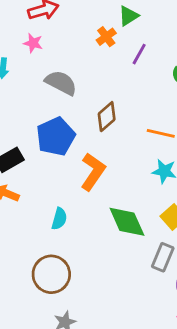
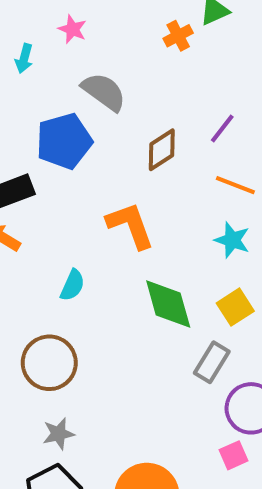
purple line: (139, 54) -> (222, 128), moved
blue pentagon: (56, 136) -> (64, 141), moved
orange L-shape: (93, 172) -> (130, 225), turned -63

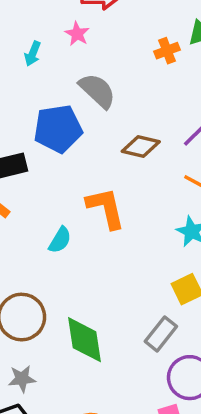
brown diamond: (162, 150) -> (141, 147), turned 39
cyan semicircle: (72, 285) -> (60, 240), moved
green diamond: (168, 304) -> (84, 340), moved

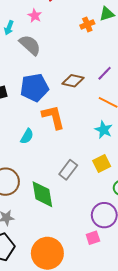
gray semicircle: (97, 91) -> (30, 45), moved
blue pentagon: (58, 129) -> (34, 88), moved
gray rectangle: (161, 334) -> (68, 170), moved

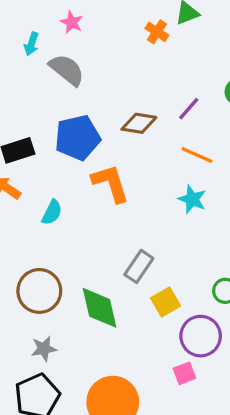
orange cross: (87, 24) -> (157, 32), turned -32
cyan semicircle: (27, 136) -> (52, 212), moved
yellow square: (102, 163) -> (166, 302), moved

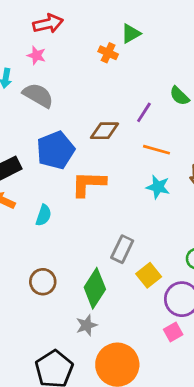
orange L-shape: (111, 183) -> (88, 184), turned -63
brown circle: (39, 291) -> (43, 282), size x0.7
green diamond: (100, 308) -> (95, 288), turned 54
gray star: (44, 349) -> (87, 325), moved

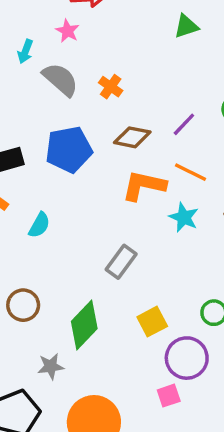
orange cross: (108, 53) -> (111, 87), moved
orange L-shape: (88, 184) -> (144, 186), moved
gray rectangle: (122, 249) -> (121, 262), moved
gray star: (87, 325) -> (51, 366), moved

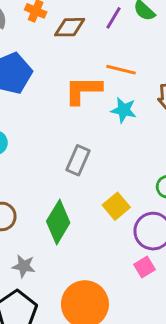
purple line: (184, 124) -> (114, 18), moved
brown diamond: (132, 137) -> (70, 27), moved
gray star: (51, 366) -> (24, 266), moved, turned 30

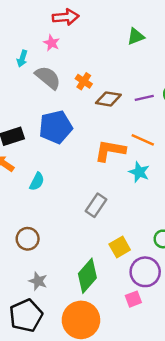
purple line: (114, 18) -> (144, 98), turned 36
green diamond: (58, 222) -> (87, 276), moved

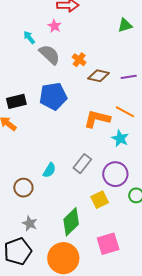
cyan arrow: (22, 59) -> (29, 37), turned 120
cyan semicircle: (37, 182) -> (49, 170), moved
purple circle: (145, 272) -> (115, 174), moved
pink square: (133, 299) -> (108, 244), size x1.6

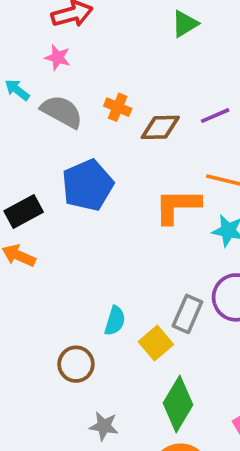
gray rectangle: (82, 164) -> (187, 314), moved
yellow square: (100, 200) -> (156, 343), moved

